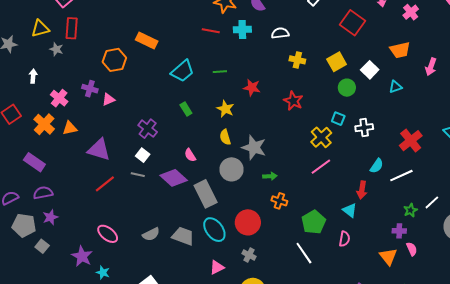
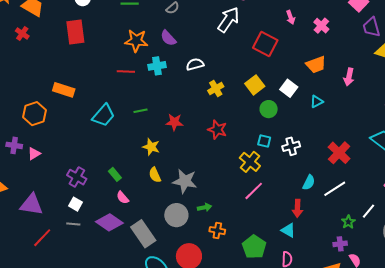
yellow cross: (297, 60) -> (216, 89), turned -35
green rectangle: (186, 109) -> (115, 174), moved
gray circle: (231, 169) -> (176, 215), moved

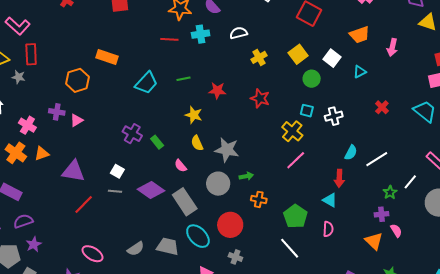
red cross: (339, 153) -> (382, 107), moved, size x0.6
purple cross: (77, 177) -> (132, 134), moved
pink semicircle: (123, 198) -> (181, 166), moved

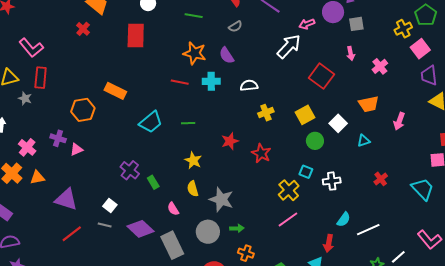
red star: (217, 90) -> (230, 141), moved, turned -30

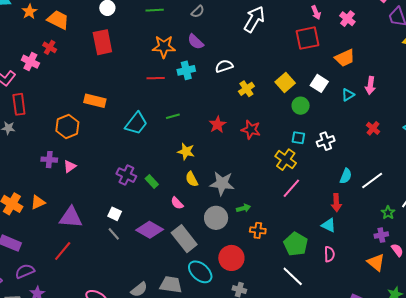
red square: (322, 76) -> (308, 38), moved, turned -35
pink arrow: (399, 121) -> (370, 85), moved
pink cross: (27, 147) -> (30, 62), moved
gray line: (105, 225) -> (114, 234), turned 48
red line: (72, 234) -> (63, 251), moved

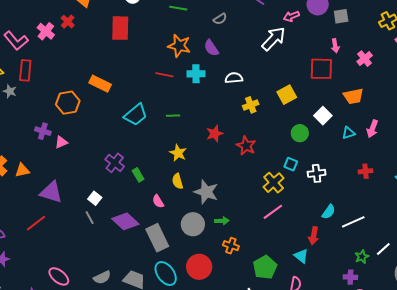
yellow square: (285, 82) -> (287, 95), moved
red cross: (373, 128) -> (366, 171), turned 32

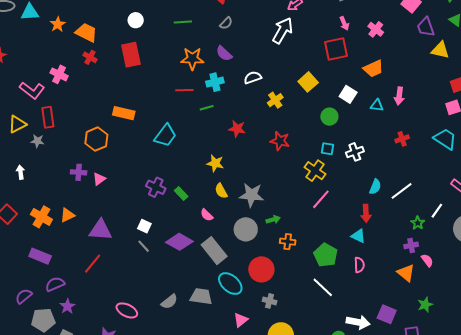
red cross: (68, 22) -> (90, 57), moved
green line: (173, 116) -> (207, 108), moved
cyan triangle: (348, 133) -> (377, 105), turned 40
red star: (215, 134) -> (237, 129), moved, turned -30

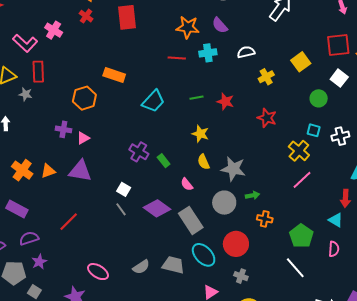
red square: (336, 49) -> (338, 45), moved
green line: (207, 108) -> (197, 98), moved
purple triangle: (100, 230) -> (80, 171), moved

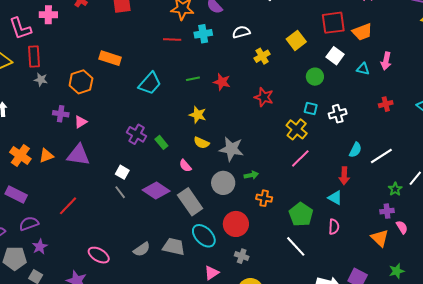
pink cross: (54, 30) -> (48, 15), turned -30
pink L-shape: (25, 43) -> (20, 28), turned 30
gray star: (26, 94) -> (41, 80), moved
yellow semicircle: (204, 162) -> (201, 143), turned -42

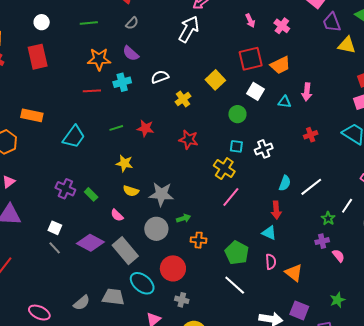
orange triangle: (380, 238) -> (294, 273), moved

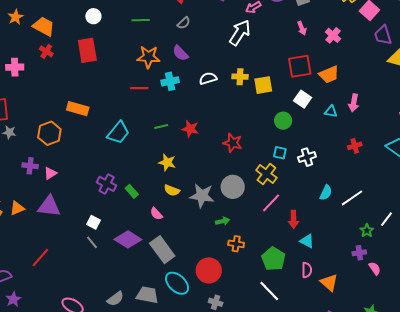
yellow square: (215, 80) -> (263, 85), turned 30
yellow cross: (183, 99) -> (240, 77), moved, turned 35
red arrow: (276, 210) -> (294, 219), moved
gray circle: (156, 229) -> (233, 187), moved

